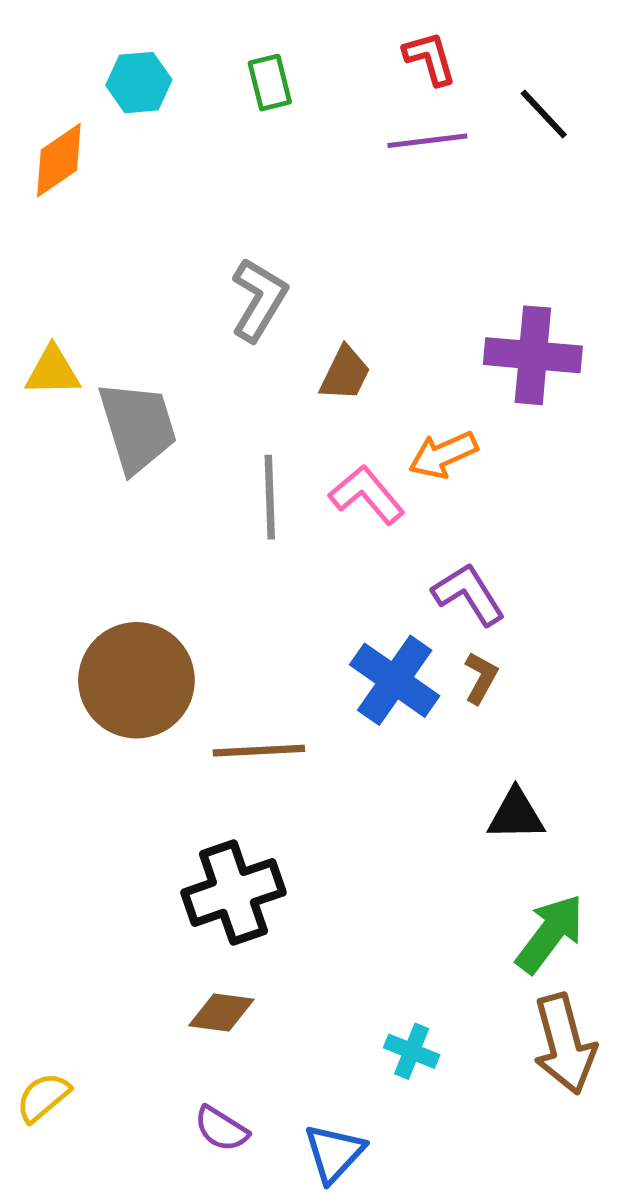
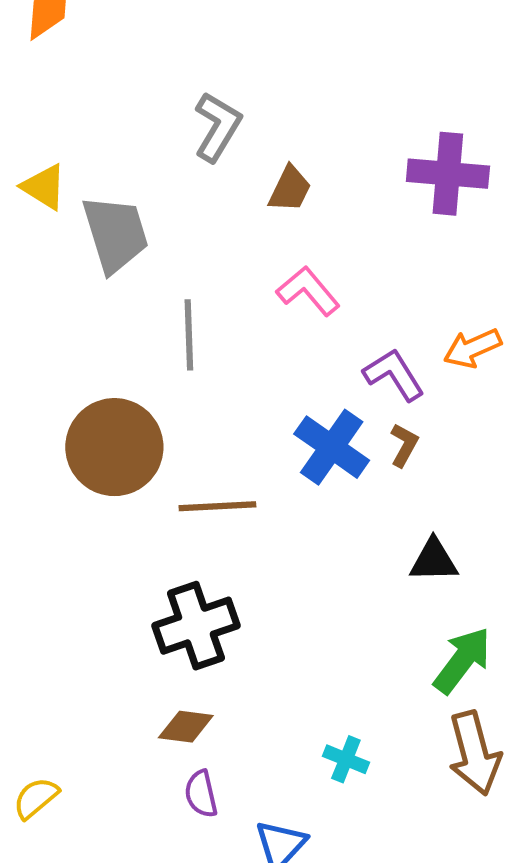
yellow triangle: (53, 371) -> (44, 187), turned 33
orange arrow: (443, 455) -> (472, 348), moved
gray line: (270, 497) -> (189, 335), moved
purple semicircle: (221, 1129) -> (201, 794), moved, turned 45

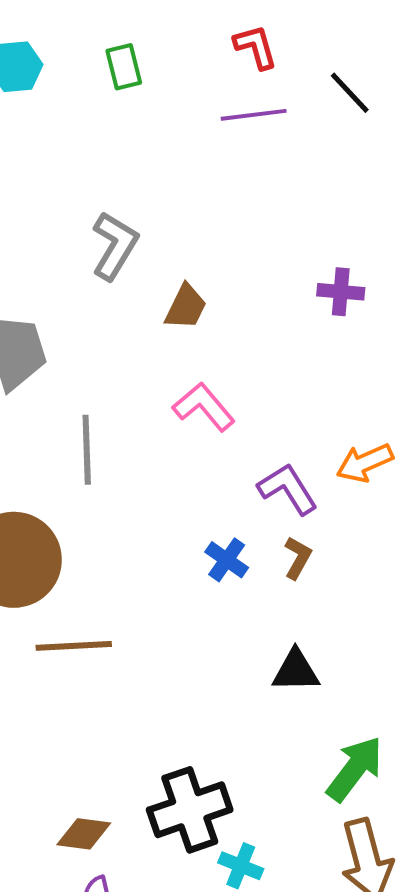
purple cross: (448, 174) -> (341, 292), size x0.6
blue cross: (332, 447) -> (227, 560), size x0.6
brown line: (217, 506) -> (74, 646), moved
black triangle: (434, 560) -> (296, 671), moved
black cross: (196, 626) -> (190, 810), moved

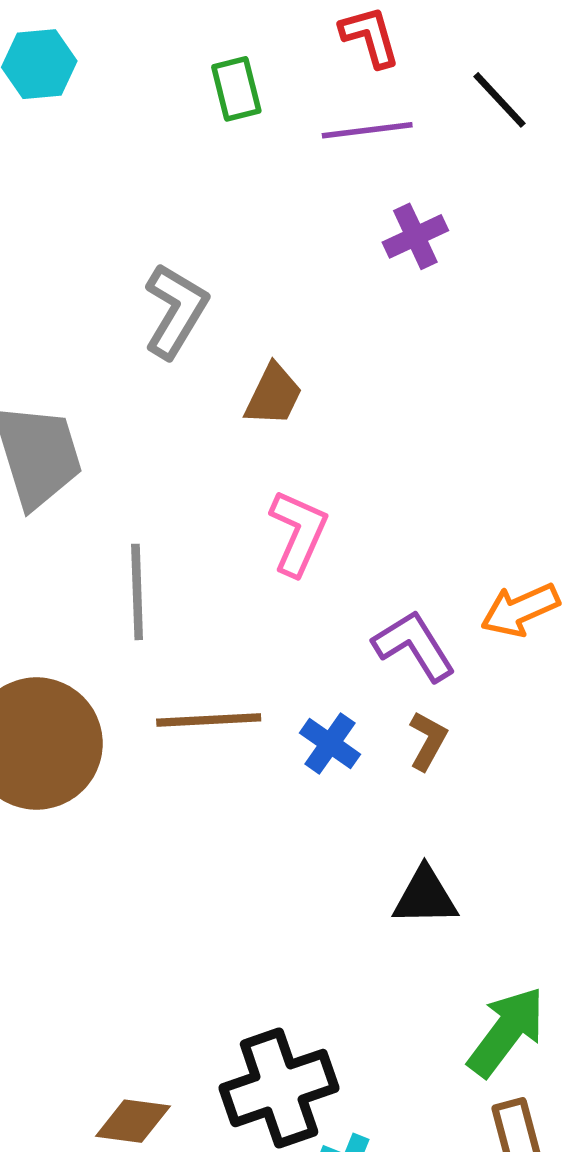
green rectangle: (124, 67) -> (236, 89), moved
purple cross: (341, 292) -> (415, 236), moved, turned -30
pink L-shape: (204, 407) -> (298, 533), turned 64
brown line: (74, 646) -> (209, 720), moved

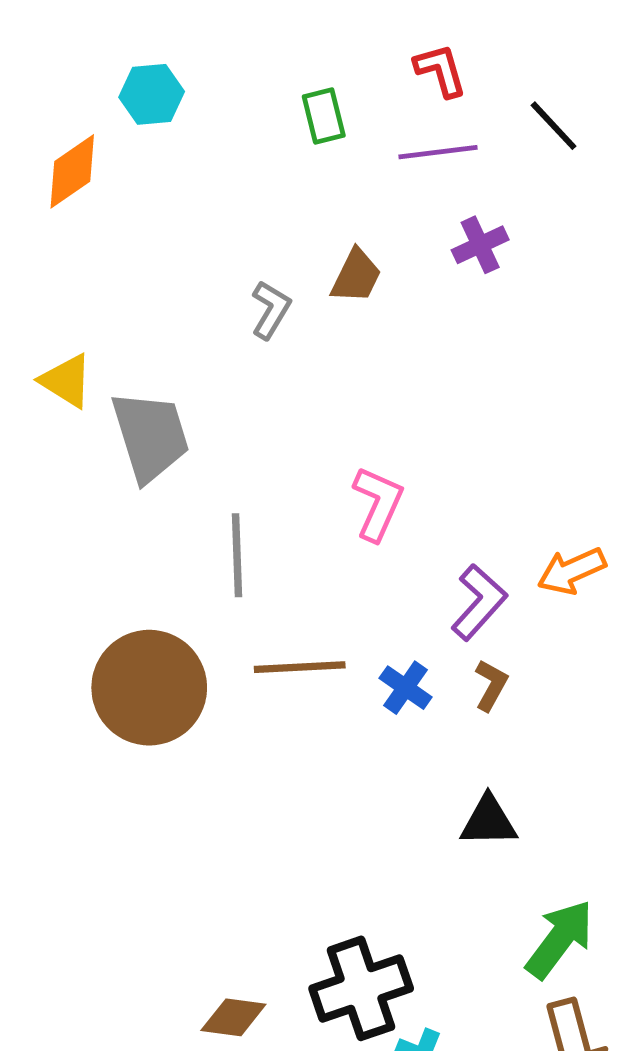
gray L-shape: (176, 311) -> (271, 310), size x0.7
brown trapezoid: (273, 395) -> (356, 276), moved
purple L-shape: (414, 646) -> (479, 602), turned 74

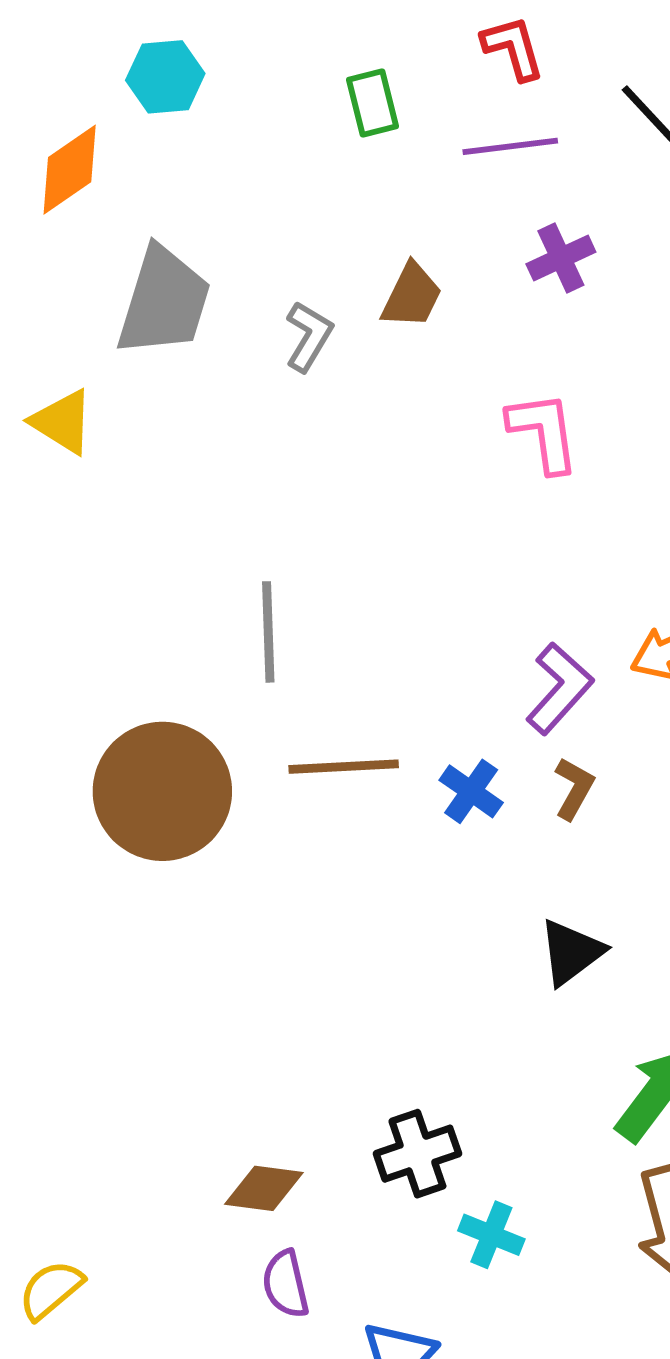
gray trapezoid: (150, 436) -> (164, 301), moved, turned 34
pink L-shape: (378, 504) -> (544, 432), moved, turned -32
black triangle: (489, 821) -> (571, 952), turned -36
black cross: (361, 988) -> (417, 1154), size x0.7

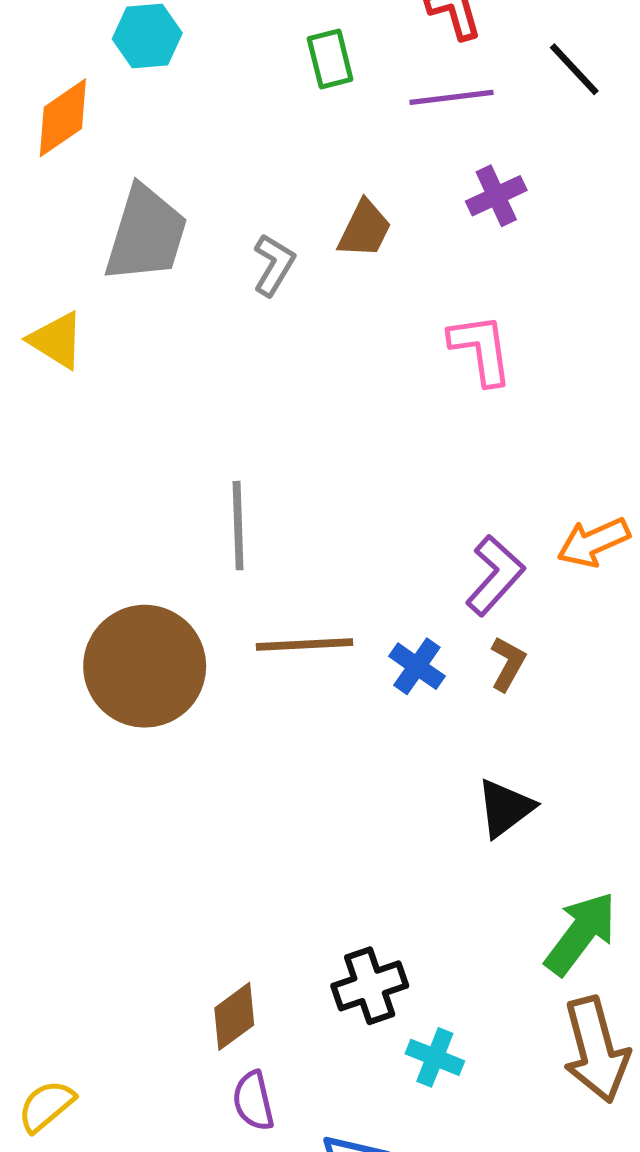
brown diamond: (264, 1188) -> (234, 1016), turned -44

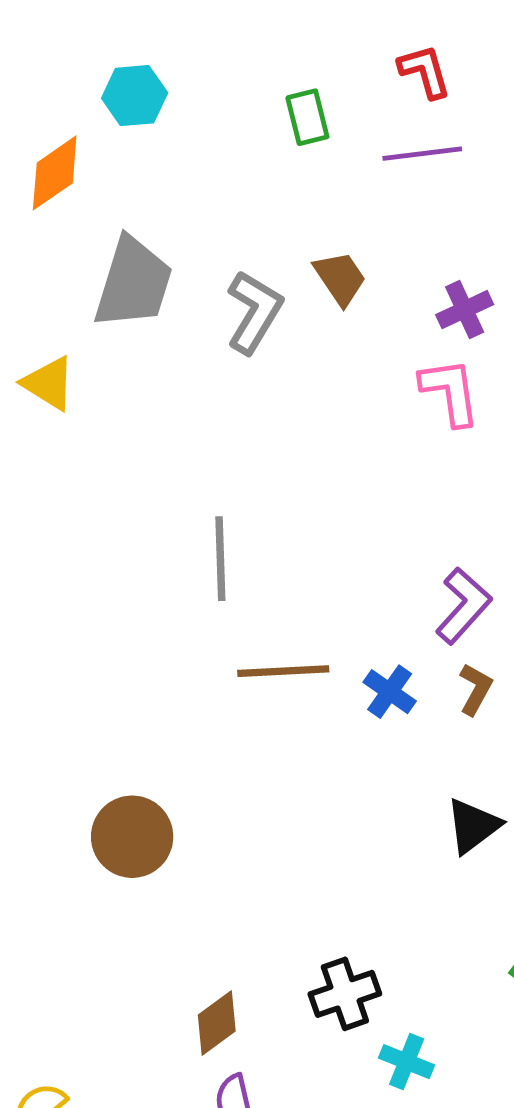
purple cross: (496, 196) -> (465, 310), moved
brown trapezoid: (365, 229) -> (340, 278), turned -60
gray L-shape: (274, 265) -> (254, 312), size x1.4
brown circle: (145, 666) -> (132, 837), moved, size x0.7

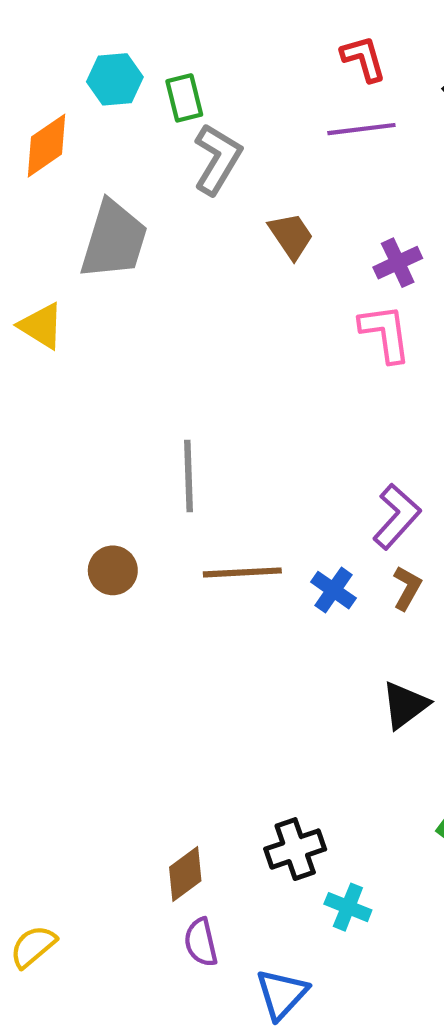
green rectangle: (307, 117) -> (184, 98), moved
gray L-shape: (254, 312) -> (217, 159), moved
brown circle: (132, 837) -> (113, 570), moved, size x0.7

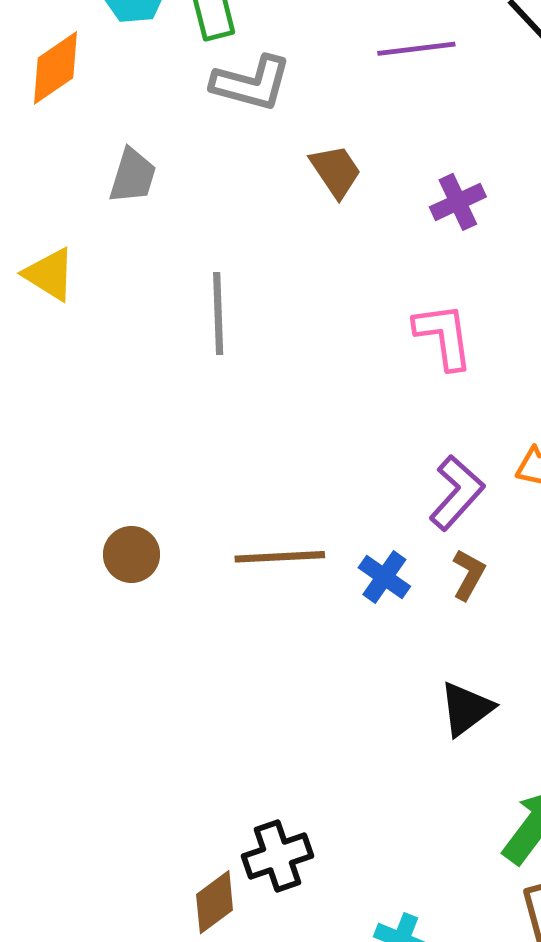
gray L-shape: (217, 159) -> (251, 83), turned 74
gray trapezoid: (114, 240) -> (133, 176), size x0.6
pink L-shape: (385, 333) -> (444, 336), moved
gray line: (188, 476) -> (218, 314), moved
black cross: (295, 849) -> (277, 856), moved

